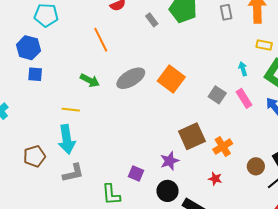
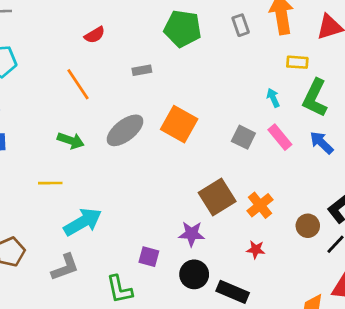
gray rectangle: (152, 20) -> (142, 70), moved, turned -56
cyan arrow: (67, 139) -> (83, 222), moved, turned -104
purple star: (170, 161) -> (192, 234), turned 30

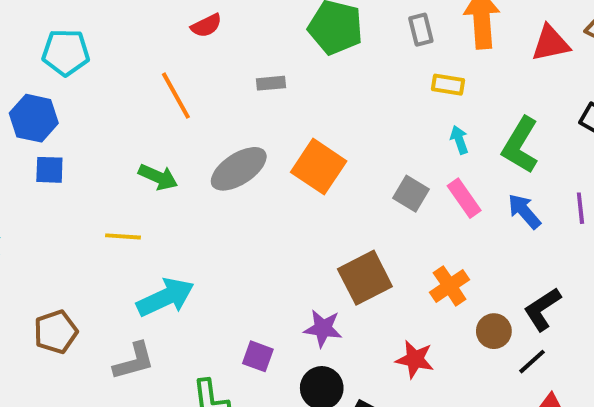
yellow rectangle: (297, 62) -> (448, 85), moved
orange cross: (260, 205) -> (450, 286), moved
red star: (256, 250) -> (415, 359), size x1.4

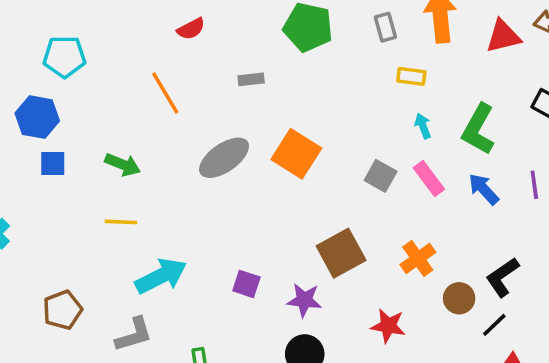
green arrow: (158, 177) -> (123, 165), moved
purple square: (258, 356) -> (246, 284), moved

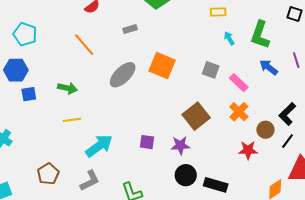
cyan pentagon: (64, 57) -> (25, 34), turned 30
pink rectangle: (429, 179) -> (239, 83), moved
red star: (388, 326) -> (248, 150), moved

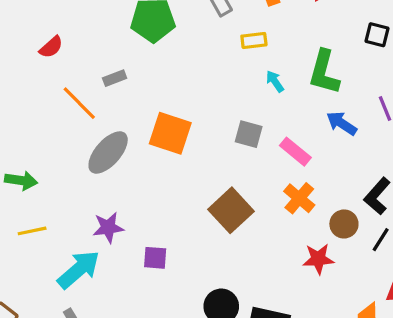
orange line: (84, 45) -> (79, 103), moved
purple star: (180, 145) -> (108, 227), moved

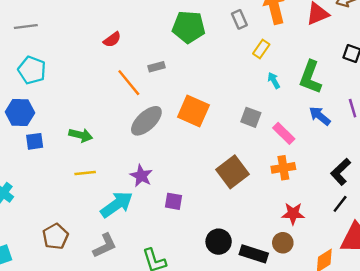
yellow rectangle: (254, 41) -> (261, 49), turned -54
orange cross: (299, 198) -> (283, 168), turned 35
brown circle: (344, 224) -> (283, 243), moved
purple star: (108, 227) -> (141, 176), turned 30

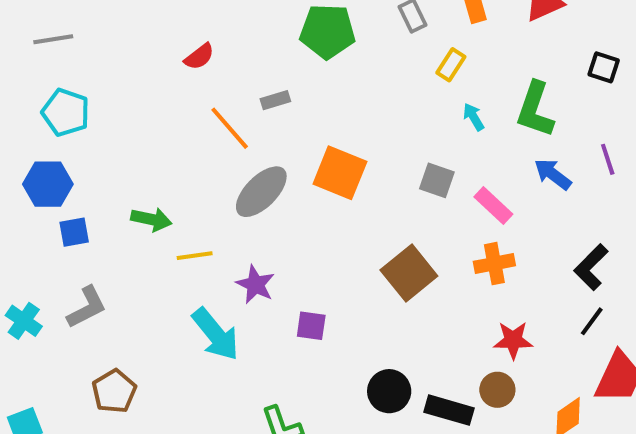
yellow line: (85, 173) -> (195, 256), moved
cyan arrow: (117, 205) -> (216, 334), turned 88
gray L-shape: (105, 246) -> (87, 307), moved

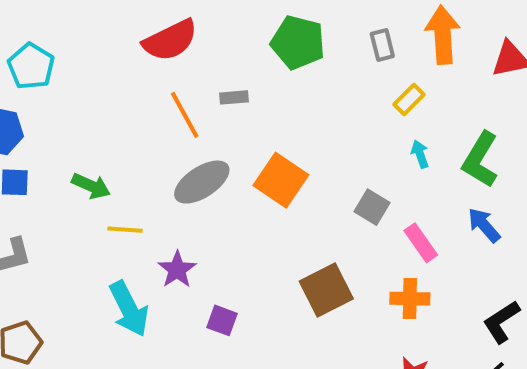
red semicircle: (199, 57) -> (170, 40), size x1.8

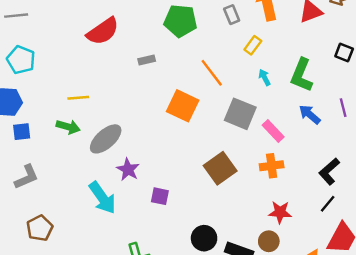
orange line: (185, 115) -> (212, 73), moved
gray ellipse: (202, 182) -> (106, 139), moved
gray square: (372, 207) -> (240, 114), size x1.5
yellow line: (125, 230) -> (78, 98), moved

